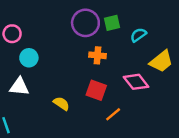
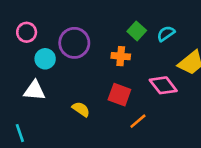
purple circle: (85, 23) -> (74, 43), moved
green square: (112, 23) -> (137, 31), moved, turned -35

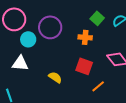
pink circle: (27, 32) -> (14, 19), size x1.5

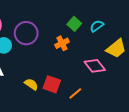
orange cross: (85, 37) -> (62, 43), turned -32
red square: (84, 66) -> (52, 84), moved

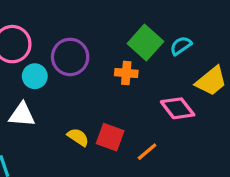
green square: (74, 24) -> (145, 43), size x1.5
orange cross: (62, 43) -> (126, 73), turned 32

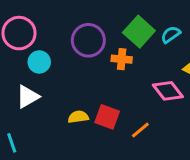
purple circle: (70, 57) -> (88, 40), moved
white triangle: (22, 115) -> (28, 97), turned -35
yellow semicircle: (78, 137) -> (78, 117), turned -42

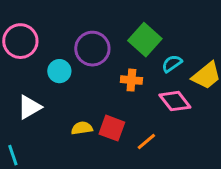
cyan semicircle: (171, 35) -> (172, 64), moved
orange cross: (122, 59) -> (131, 80), moved
cyan circle: (39, 62) -> (59, 71), moved

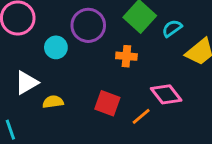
cyan semicircle: (172, 64) -> (172, 28), moved
pink diamond: (175, 101) -> (166, 94), moved
yellow semicircle: (82, 128) -> (53, 102), moved

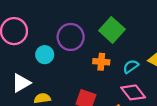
cyan semicircle: (172, 28) -> (131, 66), moved

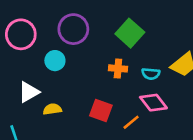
purple circle: (71, 37) -> (73, 29), moved
cyan semicircle: (131, 66) -> (151, 74), turned -140

